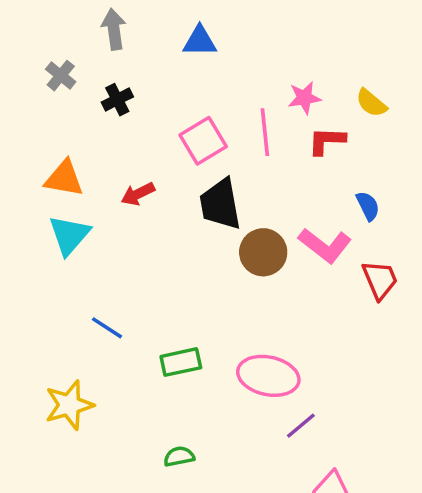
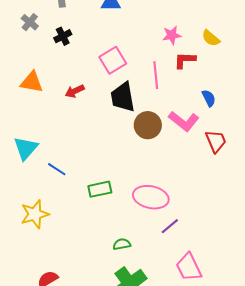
pink line: (265, 132) -> (156, 75), moved
cyan triangle: (69, 235) -> (26, 148), moved
green semicircle: (179, 457) -> (122, 244), moved

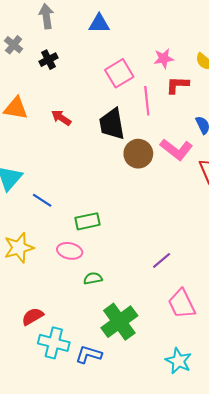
pink square: (113, 60) -> (119, 73), moved
red arrow: (75, 91) -> (61, 118), turned 60
pink ellipse: (151, 197) -> (70, 251), moved, size x0.7
green semicircle: (122, 244) -> (93, 278), moved

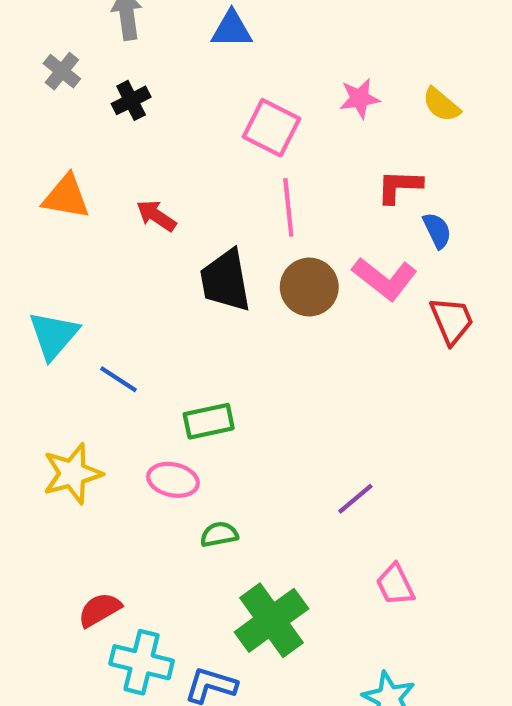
pink square: (119, 73) -> (272, 128), turned -32
red L-shape: (177, 85) -> (399, 186), moved
pink line: (147, 101) -> (288, 207), moved
black trapezoid: (112, 124) -> (225, 281), moved
pink trapezoid: (182, 304) -> (395, 585), size x0.7

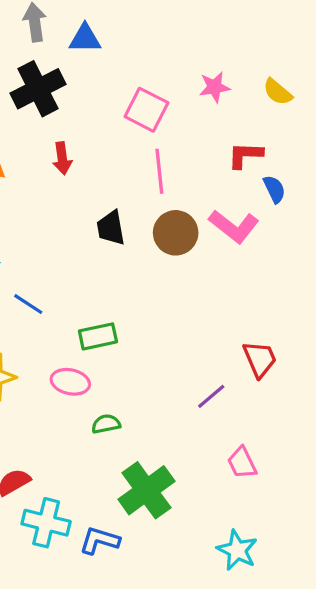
blue triangle: (232, 29) -> (85, 38), moved
black cross: (131, 100) -> (38, 89), size x1.8
red arrow: (156, 216) -> (62, 158), moved, turned -132
black trapezoid: (225, 281) -> (111, 228), size x0.7
red trapezoid: (452, 321) -> (260, 359), moved

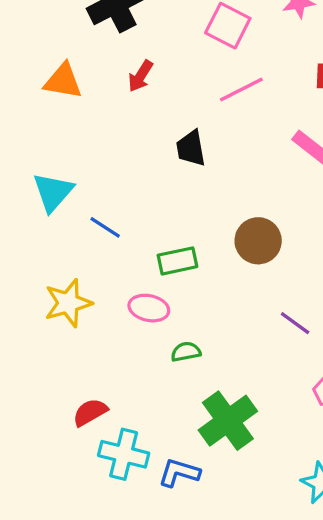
red arrow: (62, 158) -> (140, 76), turned 40
pink line: (159, 171) -> (241, 89), turned 69
brown circle: (176, 233) -> (258, 241), moved
purple line: (211, 396) -> (295, 323), turned 76

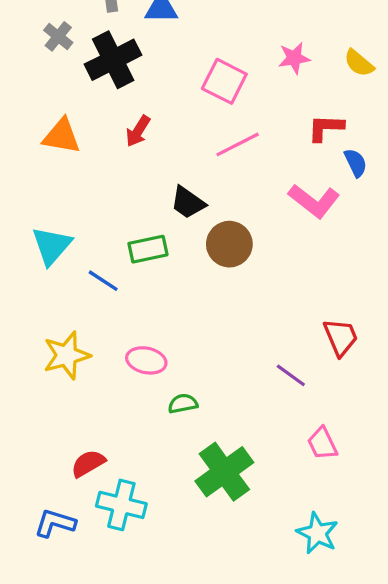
black trapezoid: (191, 148) -> (188, 203), turned -45
brown circle: (258, 241) -> (229, 244), moved
green rectangle: (177, 261) -> (148, 249), moved
blue L-shape: (179, 473) -> (55, 523), moved

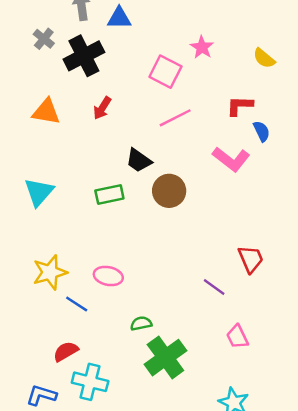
pink star: (294, 58) -> (202, 47), moved, turned -30
blue line: (103, 281) -> (77, 304), moved
green semicircle: (183, 404) -> (141, 323), moved

